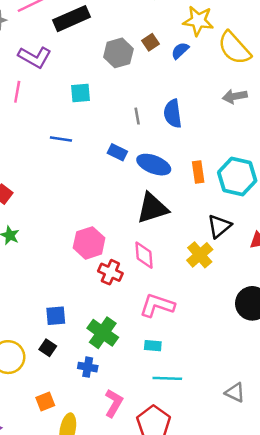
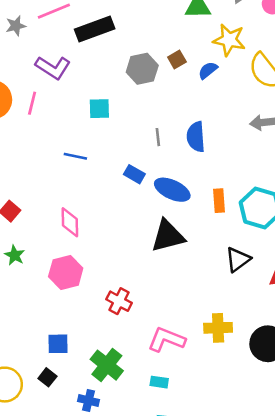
pink hexagon: (89, 243) -> (66, 272), moved
pink diamond: (144, 255) -> (70, 222), moved
yellow cross: (200, 255) -> (218, 328), moved, turned 35

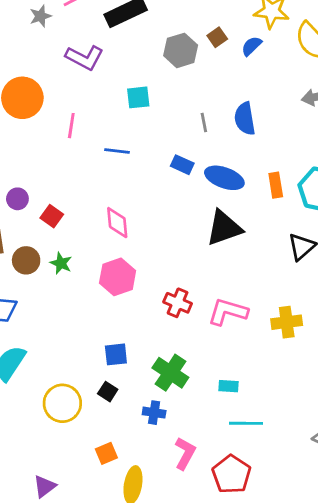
pink line: (32, 103) -> (71, 126), moved
pink L-shape: (166, 340) -> (228, 312), moved

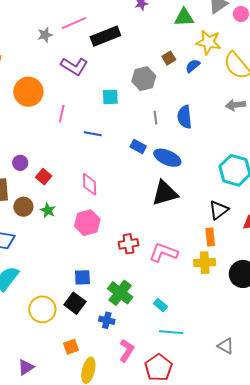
gray hexagon: (181, 50) -> (144, 79), moved
orange rectangle: (276, 185) -> (210, 237), moved
red cross: (178, 303) -> (128, 244), turned -36
cyan rectangle: (228, 386) -> (160, 305), turned 32
black square: (108, 392) -> (75, 303), size x1.5

